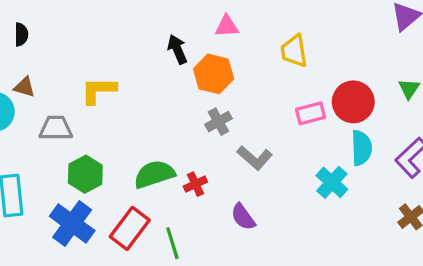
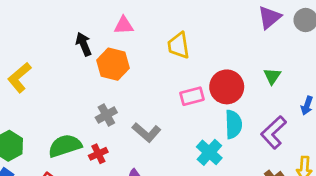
yellow L-shape: (98, 90) -> (19, 78), turned -40
gray cross: (218, 122) -> (106, 115), moved

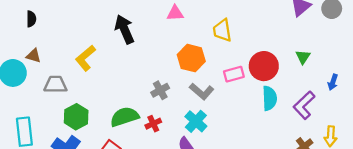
black arrow: (84, 44) -> (125, 29), moved, size x1.4
orange hexagon: (113, 64) -> (191, 58), moved
gray L-shape: (146, 132) -> (202, 91), moved
cyan cross: (209, 152) -> (196, 121), moved

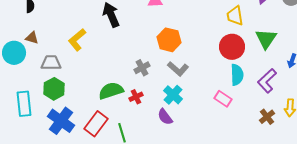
yellow trapezoid: (222, 30) -> (235, 16), moved
green triangle: (303, 57) -> (266, 39), size x1.6
pink rectangle: (234, 74) -> (223, 99), moved, turned 48
green hexagon: (76, 117) -> (54, 89), moved

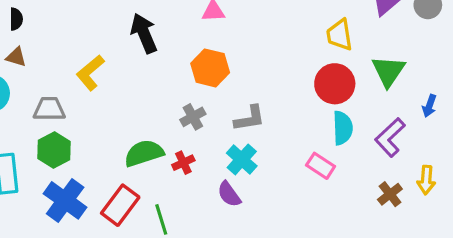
brown triangle: (32, 38) -> (16, 57), moved
orange hexagon: (169, 40) -> (210, 68), moved
gray L-shape: (178, 69) -> (250, 118), turned -50

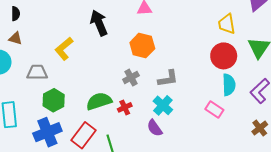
green hexagon: (54, 150) -> (54, 100), moved
blue cross: (65, 200) -> (47, 132), turned 32

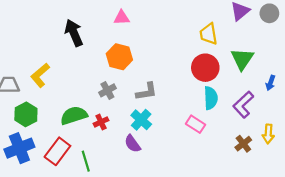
yellow L-shape: (64, 49) -> (40, 75), moved

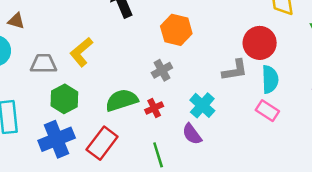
red circle: (205, 68) -> (260, 43), moved
gray L-shape: (147, 92) -> (235, 70), moved
cyan semicircle: (211, 98) -> (270, 79), moved
green line: (86, 161) -> (158, 155), moved

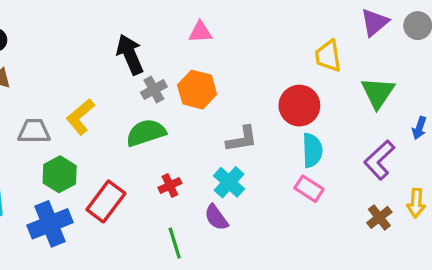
gray cross: (162, 70) -> (154, 90), moved
gray L-shape: (235, 70) -> (242, 139), moved
green semicircle: (122, 100) -> (146, 133), moved
red rectangle: (102, 143) -> (106, 201), moved

